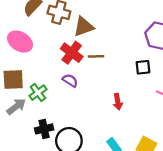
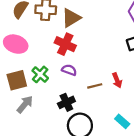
brown line: (96, 56) -> (95, 86), moved
green cross: (38, 93) -> (40, 74), moved
black cross: (44, 129) -> (66, 102), moved

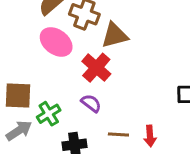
pink ellipse: (16, 44) -> (56, 42), moved
green cross: (40, 74) -> (49, 114), moved

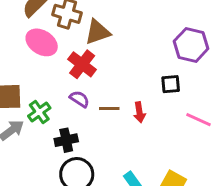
brown line: (118, 134) -> (109, 109), moved
red arrow: (150, 136) -> (139, 112), moved

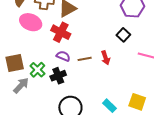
black square: (171, 84) -> (123, 35), turned -32
black cross: (66, 140) -> (58, 76), moved

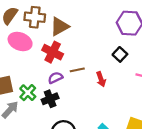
purple semicircle: (63, 56) -> (55, 78), turned -48
brown line: (85, 59) -> (77, 70), moved

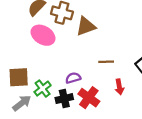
red cross: (53, 52) -> (89, 98), moved
brown line: (77, 70) -> (106, 62), moved

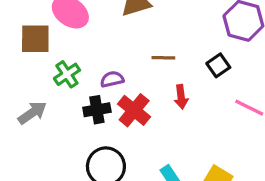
brown square: (19, 77) -> (35, 39), moved
green cross: (43, 89) -> (67, 74), moved

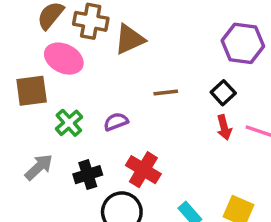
red arrow: (181, 97) -> (224, 127), moved
black cross: (97, 110) -> (88, 175), moved
red cross: (134, 110) -> (143, 170), moved

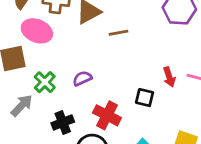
brown line: (166, 92) -> (119, 33), moved
black square: (223, 93) -> (145, 98), moved, turned -30
gray arrow: (39, 167) -> (22, 105), moved

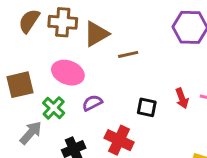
pink ellipse: (37, 31) -> (68, 73), moved
black square: (145, 98) -> (147, 107), moved

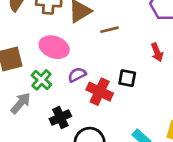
red arrow: (182, 98) -> (157, 52), moved
red cross: (119, 140) -> (100, 92), moved

